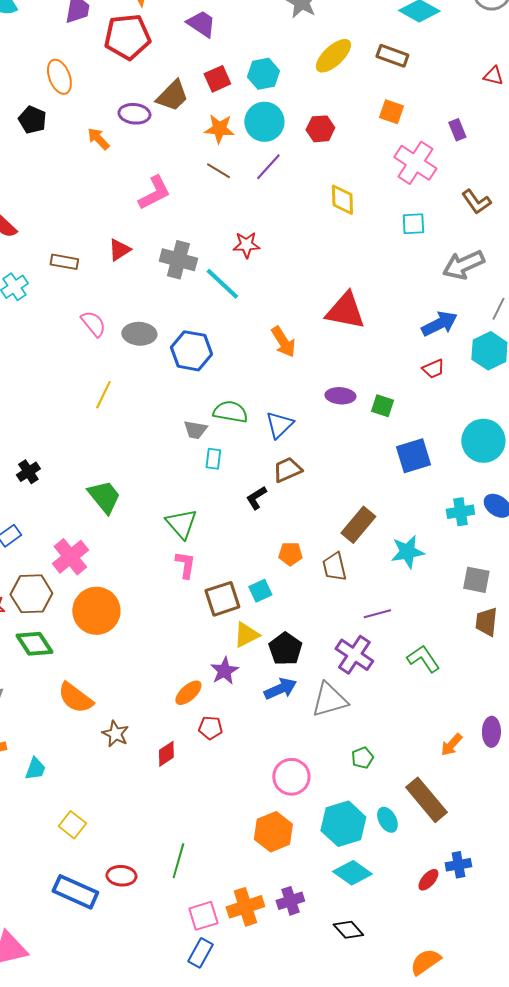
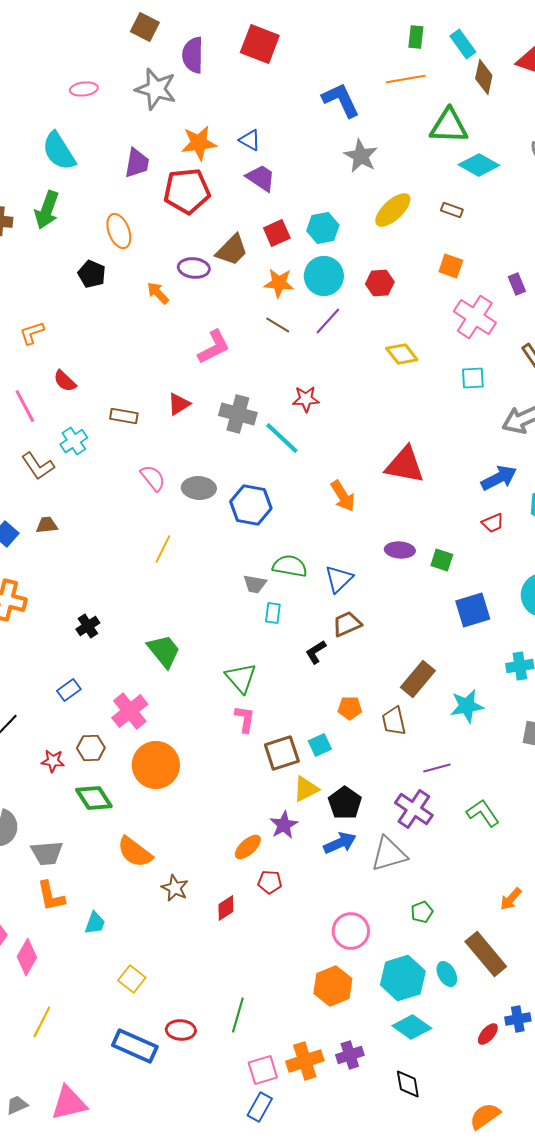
brown rectangle: (392, 56) -> (452, 210), size x0.7
yellow diamond: (342, 200) -> (402, 354), turned -36
brown hexagon: (31, 594) -> (91, 748), size x0.7
black diamond: (348, 930) -> (408, 1084), turned 32

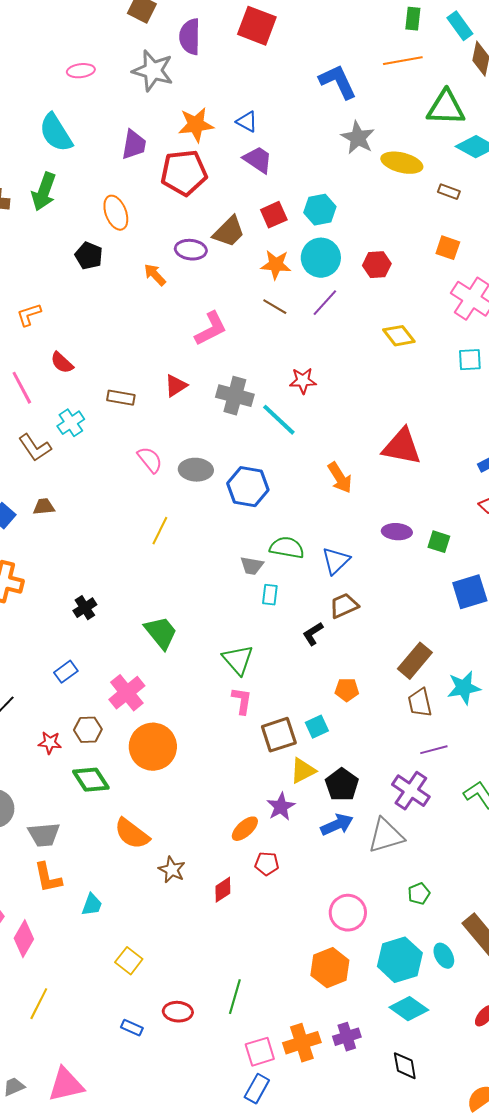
yellow ellipse: (393, 210) -> (402, 163), moved, turned 57
brown trapezoid: (394, 721) -> (420, 703), moved
blue rectangle: (135, 1046) -> (132, 1028), size x0.5

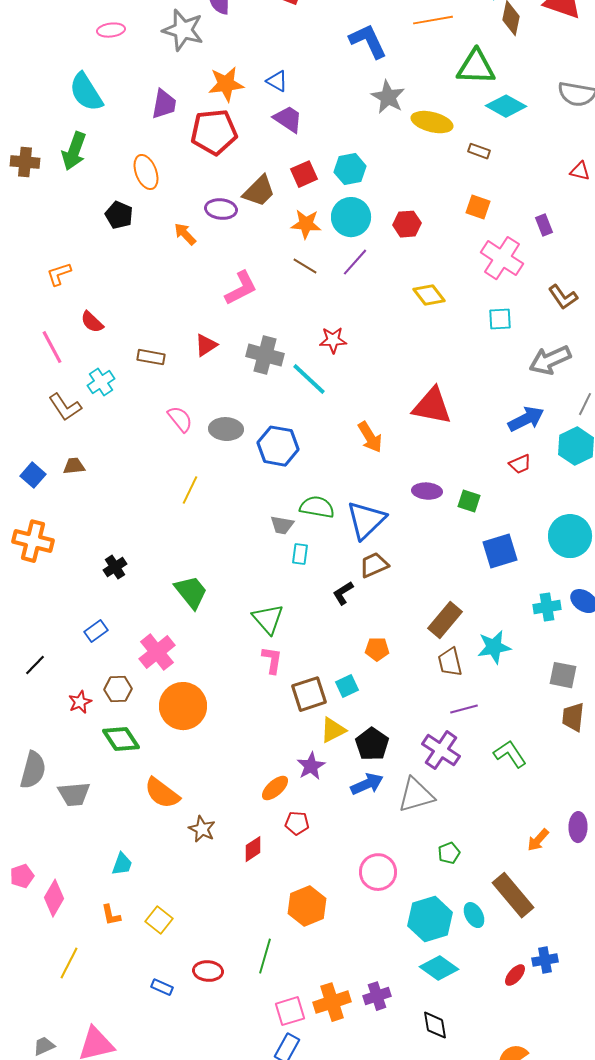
blue triangle: (336, 561) -> (366, 520), size x1.4
red star: (50, 743) -> (80, 702), turned -30
orange L-shape: (48, 878) -> (111, 915), moved, size x0.7
orange hexagon: (330, 968) -> (307, 906), moved

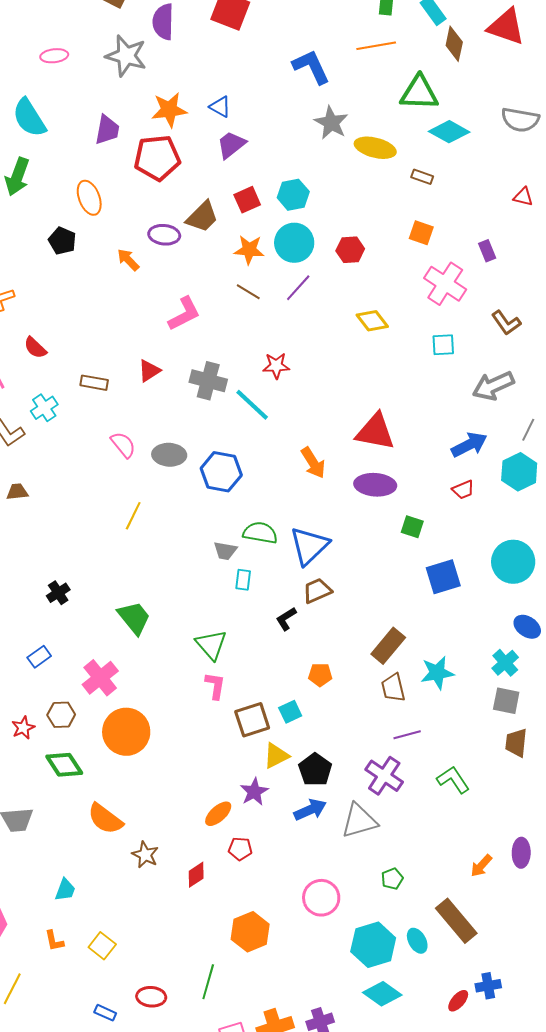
purple trapezoid: (288, 119) -> (231, 145), turned -72
purple ellipse: (427, 491) -> (375, 485), moved, size x1.4
cyan cross: (547, 607) -> (505, 663), moved, turned -32

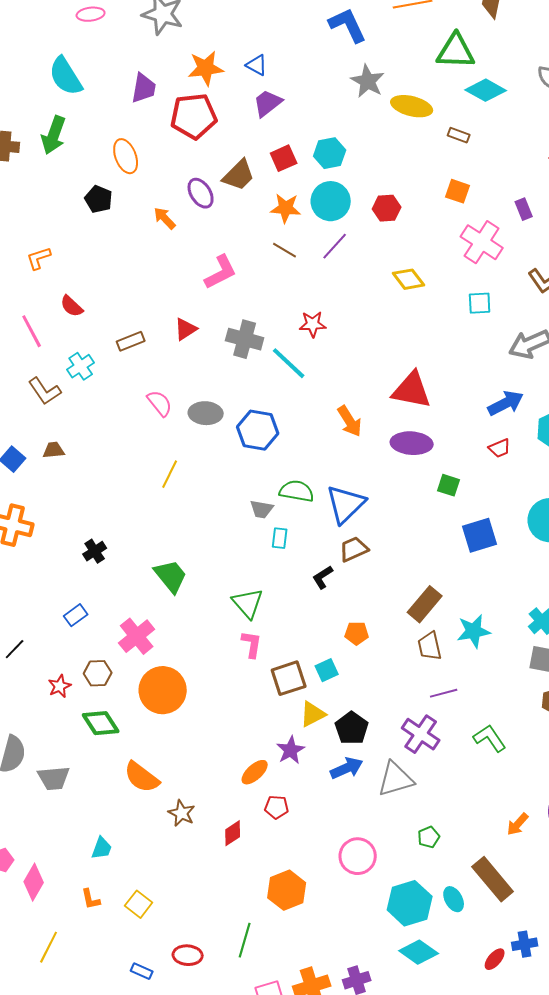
purple ellipse: (164, 235) -> (201, 193), turned 52
brown rectangle: (94, 383) -> (131, 341), turned -32

